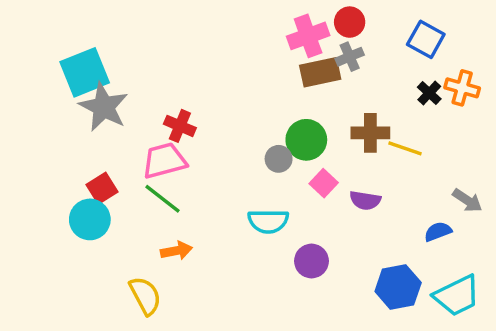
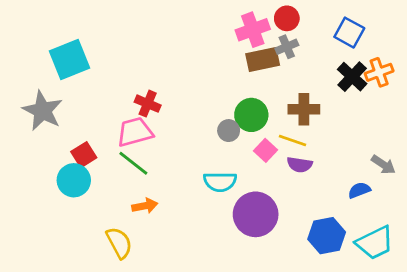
orange cross: (462, 88) -> (379, 72), turned -36
black cross: (429, 93) -> (352, 77), size x1.5
gray star: (104, 107) -> (43, 111), moved
yellow line: (405, 148) -> (292, 140), moved
purple circle: (311, 261) -> (256, 214), size x1.6

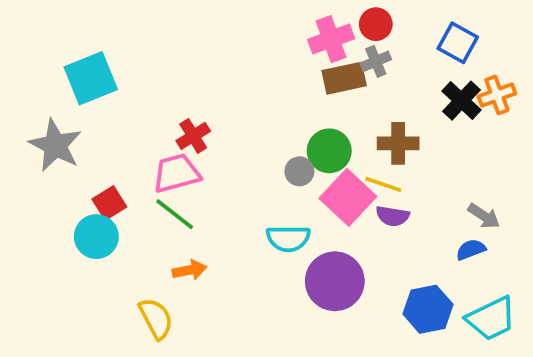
red cross: (148, 104) -> (193, 136), turned 35
pink square: (266, 150) -> (348, 197), size x1.8
gray arrow: (383, 165) -> (484, 216), moved

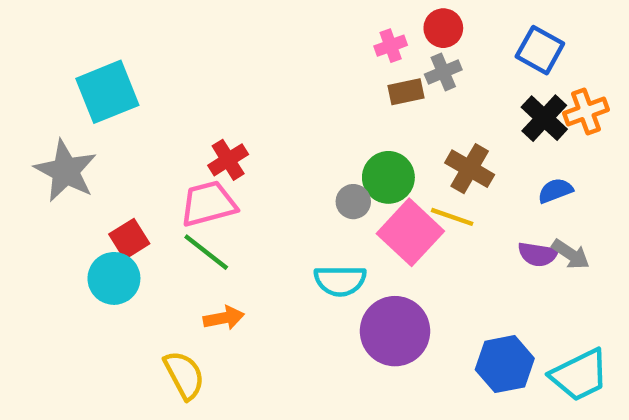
pink cross: (331, 39) -> (391, 46), size x0.6
brown rectangle: (344, 78) -> (406, 92), size x0.7
brown cross: (398, 143) -> (470, 169), turned 30
purple semicircle: (393, 216) -> (538, 254), moved
blue semicircle: (471, 250) -> (555, 191), moved

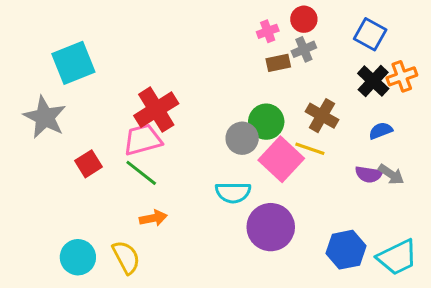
red cross: (228, 160) -> (156, 110), size x1.6
gray circle: (353, 202) -> (242, 138), size x1.4
cyan circle: (114, 278) -> (78, 257), moved

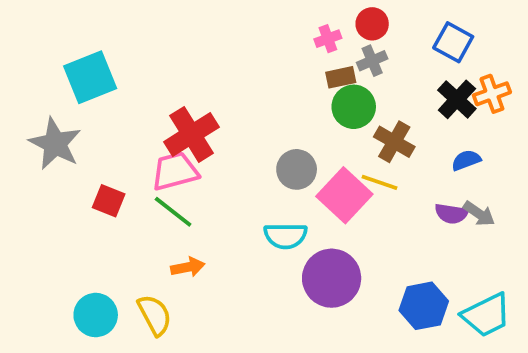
green circle: (266, 122) -> (354, 107), moved
red square: (88, 164) -> (109, 201), turned -36

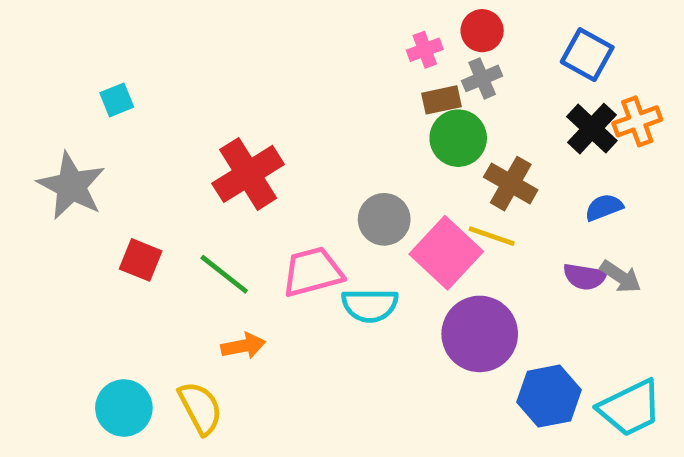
cyan square: (90, 77) -> (117, 100), size x0.5
pink trapezoid: (175, 171) -> (313, 272), moved
purple circle: (332, 278) -> (480, 334), moved

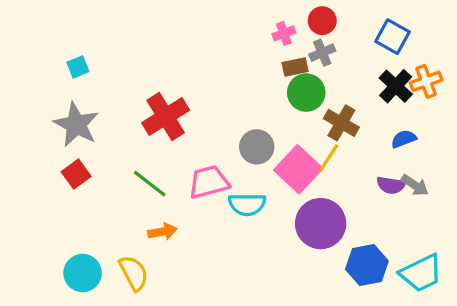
gray star: (71, 186) -> (76, 125), moved
yellow line: (492, 236) -> (329, 158), turned -76
red square: (141, 260) -> (76, 174), moved, turned 32

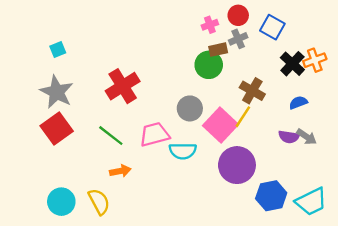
blue square: (392, 37) -> (272, 27), moved
green circle: (306, 93) -> (209, 65), moved
red square: (76, 174) -> (57, 129), size x1.5

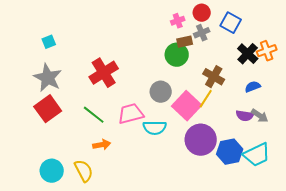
blue hexagon: (271, 196) -> (230, 152), moved
cyan trapezoid: (311, 202) -> (257, 155), moved

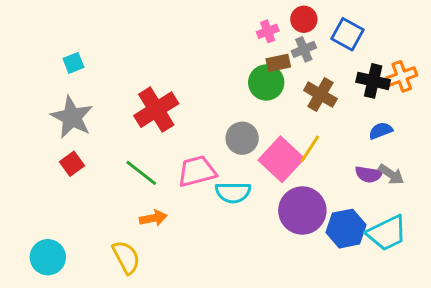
black cross: (248, 54) -> (373, 81), turned -30
brown cross: (214, 77) -> (320, 95), moved
red square: (48, 109) -> (72, 164), size x0.6
cyan circle: (52, 171) -> (48, 257), moved

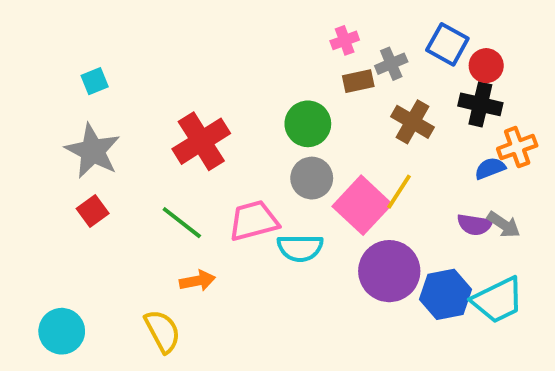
red circle: (304, 19) -> (486, 66), moved
orange cross: (402, 76) -> (517, 147), moved
green circle: (266, 82) -> (308, 124), moved

